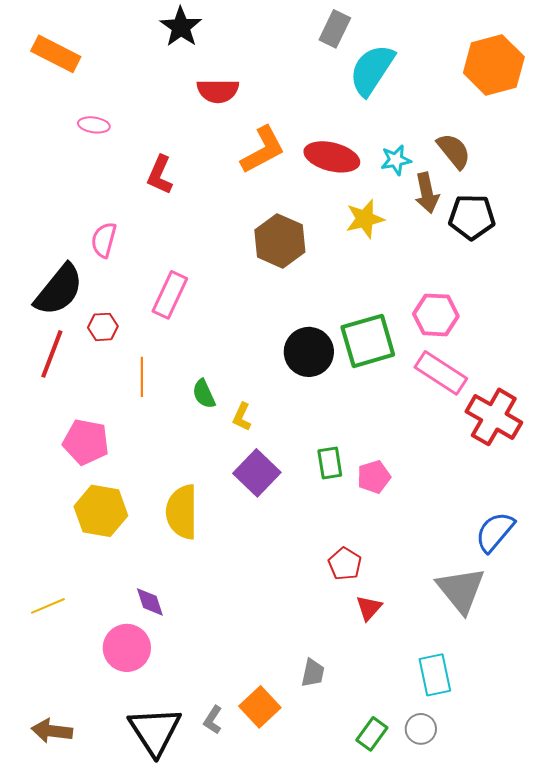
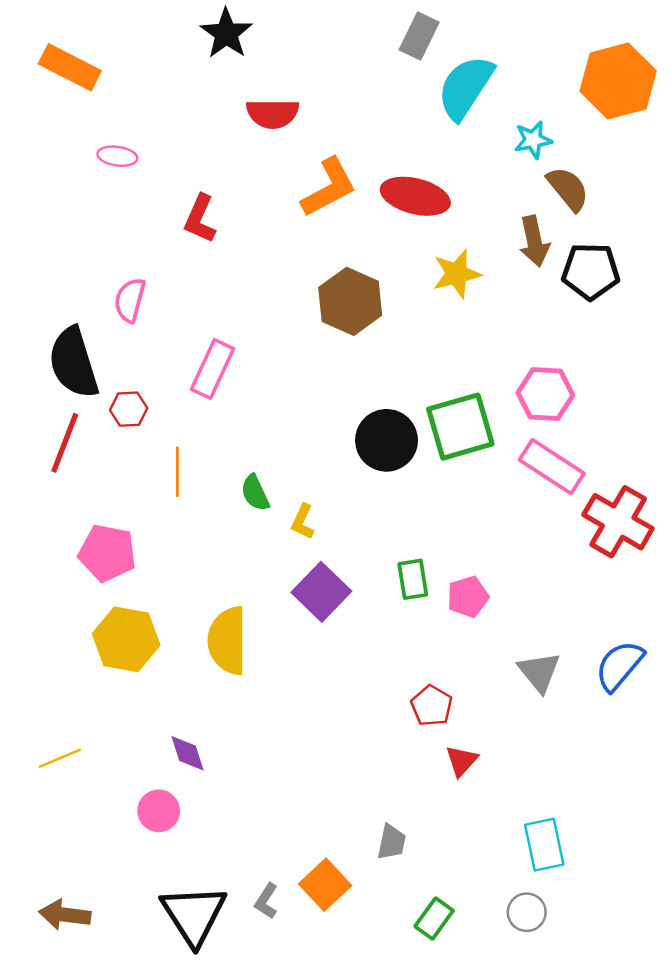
cyan star: (396, 160) -> (533, 140), moved
black semicircle: (59, 290) -> (74, 363), turned 124
gray triangle: (461, 590) -> (539, 672), moved, size x0.7
pink circle: (127, 648) -> (159, 811), size x0.7
green rectangle: (372, 734) -> (434, 919), moved

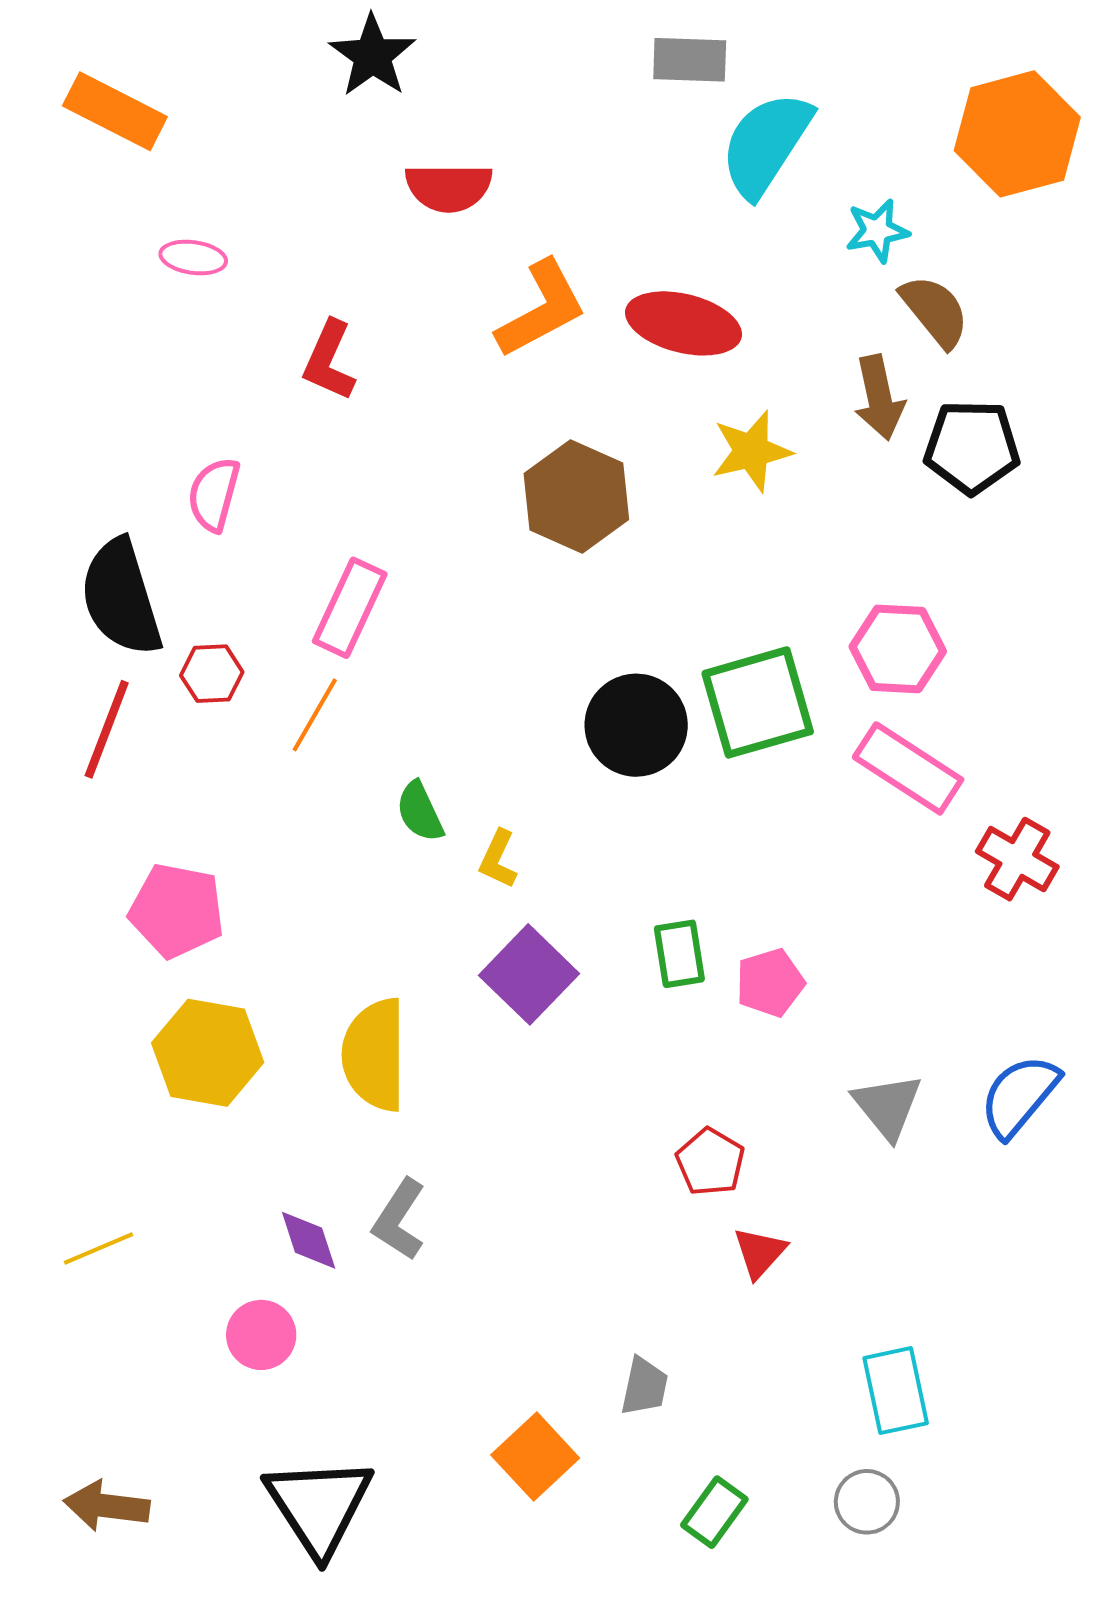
gray rectangle: (419, 36) -> (690, 60), turned 66
orange line: (177, 472) -> (315, 715), moved, turned 30
red cross: (618, 522) -> (1017, 859), size x0.7
gray L-shape: (266, 901) -> (399, 1220), moved, size x1.4

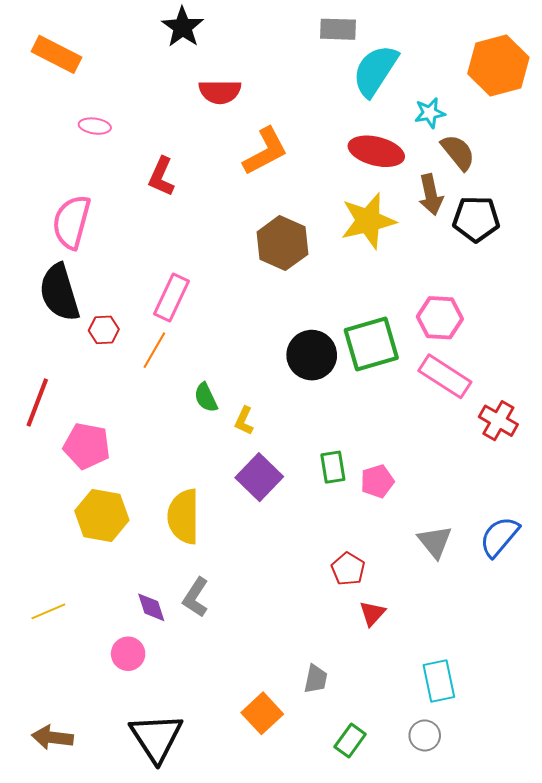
red ellipse: (684, 323) -> (376, 151), moved
yellow star: (751, 451) -> (368, 221), size x1.4
pink semicircle: (214, 494) -> (72, 222), moved, size x1.5
red line: (107, 729) -> (37, 403), moved

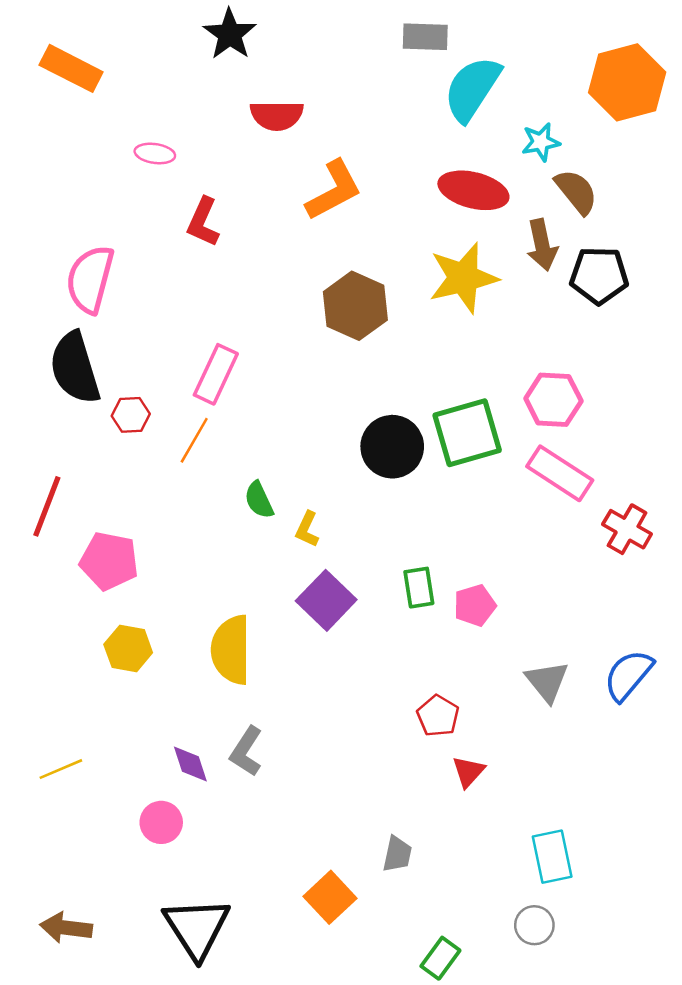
pink ellipse: (95, 126) -> (155, 153), moved
yellow hexagon: (102, 516) -> (128, 649), size x0.7
green rectangle: (350, 741) -> (440, 958), moved

